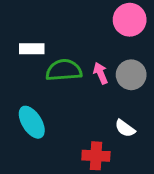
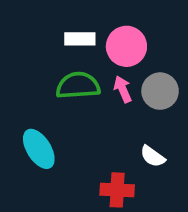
pink circle: (130, 20) -> (126, 46), moved
white rectangle: (32, 49) -> (80, 39), moved

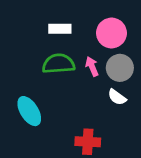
pink circle: (126, 46) -> (111, 33), moved
white semicircle: (153, 156) -> (117, 97), moved

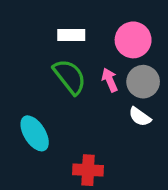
green semicircle: (59, 64) -> (70, 77), turned 56
red cross: (88, 142) -> (88, 170), moved

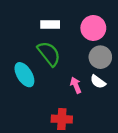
pink arrow: (110, 80) -> (76, 85), moved
cyan ellipse: (35, 133) -> (24, 75), moved

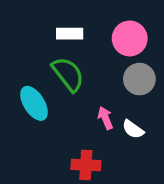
white semicircle: (98, 82) -> (133, 129), moved

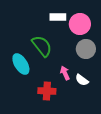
white rectangle: (70, 34) -> (58, 17), moved
red cross: (86, 165) -> (47, 91), moved

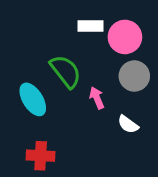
pink arrow: (65, 73) -> (97, 98), moved
red cross: (47, 91) -> (41, 156), moved

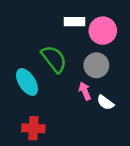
gray circle: (134, 76) -> (96, 65), moved
pink arrow: (97, 98) -> (85, 91), moved

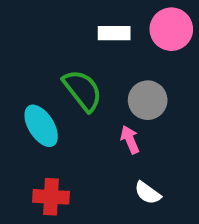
pink circle: (103, 31) -> (171, 29), moved
white semicircle: (105, 103) -> (148, 193), moved

